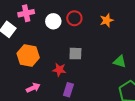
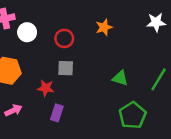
red circle: (74, 18) -> (64, 38), moved
white circle: (53, 21) -> (27, 32), moved

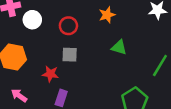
green triangle: (120, 78) -> (119, 47), moved
pink arrow: (13, 110) -> (19, 96), turned -119

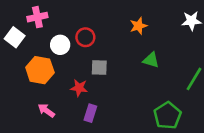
white circle: (32, 20) -> (60, 45), moved
red circle: (68, 26) -> (85, 37), moved

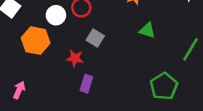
gray square: (99, 68) -> (95, 38), turned 30
pink arrow: (46, 110) -> (19, 90), moved, turned 78

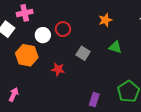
gray square: (95, 38) -> (83, 53), moved
purple rectangle: (86, 84) -> (94, 100), moved

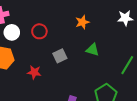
white circle: (43, 35) -> (12, 32), moved
gray square: (83, 53) -> (60, 56), turned 32

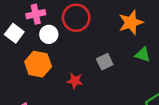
orange star: (82, 22) -> (131, 22), size x1.5
red circle: (39, 31) -> (76, 18), moved, size x1.5

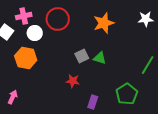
green triangle: (143, 55) -> (100, 58), moved
red star: (75, 81) -> (73, 81), moved

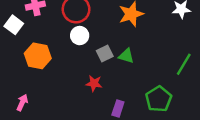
white circle: (35, 33) -> (80, 36), moved

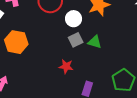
white circle: (80, 36) -> (74, 19), moved

